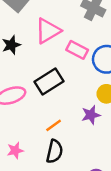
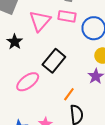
pink rectangle: (77, 50) -> (67, 16), moved

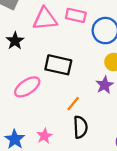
pink triangle: (40, 21) -> (45, 19), turned 40
black rectangle: (54, 61) -> (58, 65), turned 60

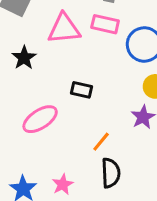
black rectangle: (58, 65) -> (81, 90), size x0.6

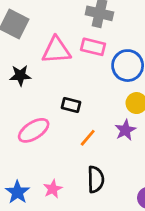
black star: (24, 58) -> (20, 75), turned 30
orange line: (101, 142) -> (88, 138), moved

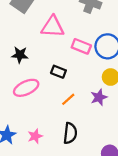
pink rectangle: (93, 47) -> (81, 46), moved
black star: (20, 75) -> (20, 55), moved

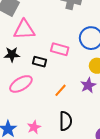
pink triangle: (53, 27) -> (24, 30), moved
pink rectangle: (81, 46) -> (60, 49), moved
black rectangle: (58, 72) -> (39, 62), moved

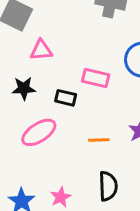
pink triangle: (24, 30) -> (41, 50), size x0.7
orange line: (60, 90) -> (99, 140), turned 48

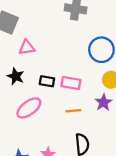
pink rectangle: (96, 78) -> (71, 83), moved
black star: (24, 88) -> (16, 76), turned 30

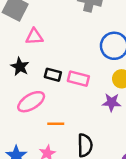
purple star: (103, 102) -> (112, 102), turned 30
orange line: (73, 111) -> (56, 124), moved

